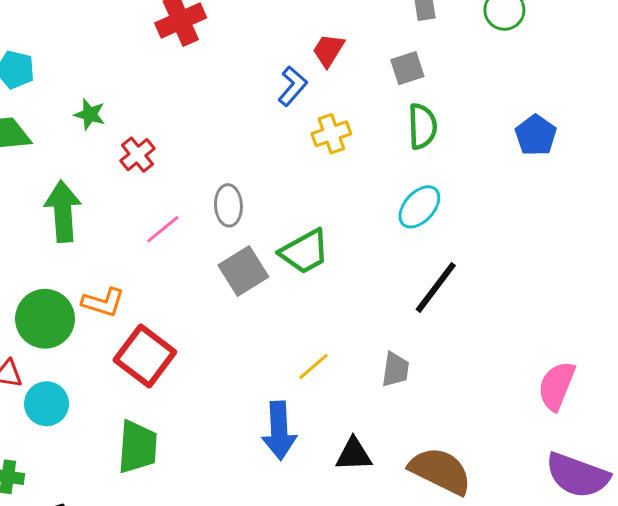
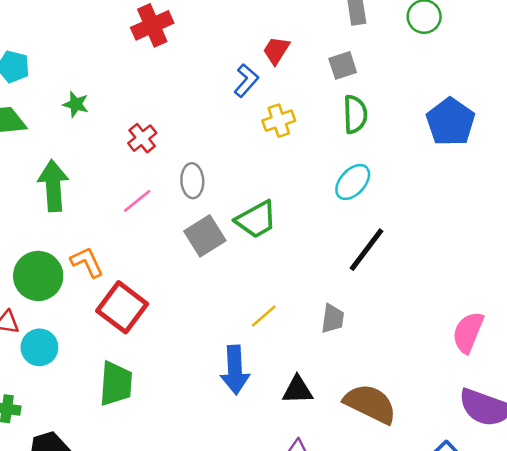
blue pentagon: (536, 135) -> (450, 122), size x1.4
red cross: (137, 155) -> (142, 138), moved
orange L-shape: (103, 302) -> (87, 262), turned -132

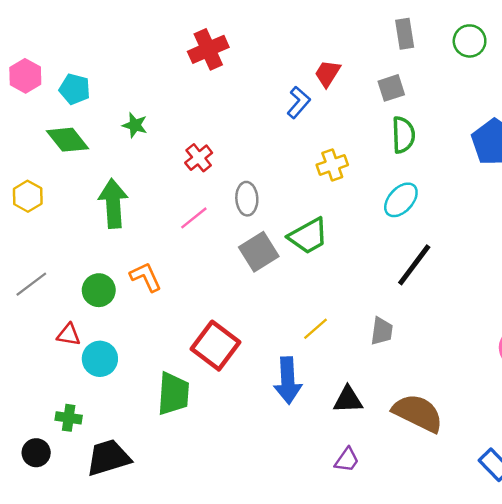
yellow cross: (279, 121) -> (332, 165), moved
green circle: (38, 276) -> (99, 290), size x0.7
red square: (122, 307) -> (216, 346), moved

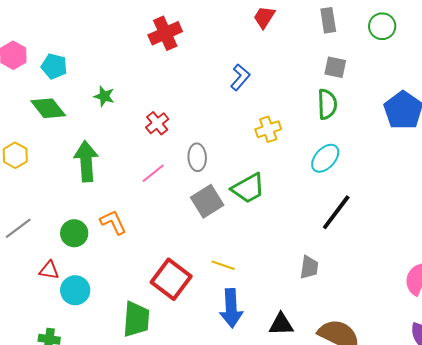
red trapezoid: (327, 73) -> (264, 17), moved
gray square: (391, 88) -> (335, 67), moved, turned 30
yellow line: (315, 329) -> (223, 265), moved, turned 60

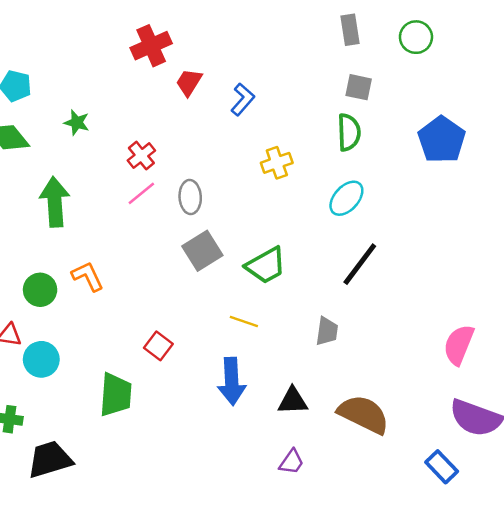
red trapezoid: (264, 17) -> (189, 82), moved
pink line: (153, 173) -> (141, 193), moved
green trapezoid: (248, 188) -> (266, 265), moved
yellow line: (223, 265) -> (244, 322), moved
red square: (171, 279) -> (158, 346), size x0.6

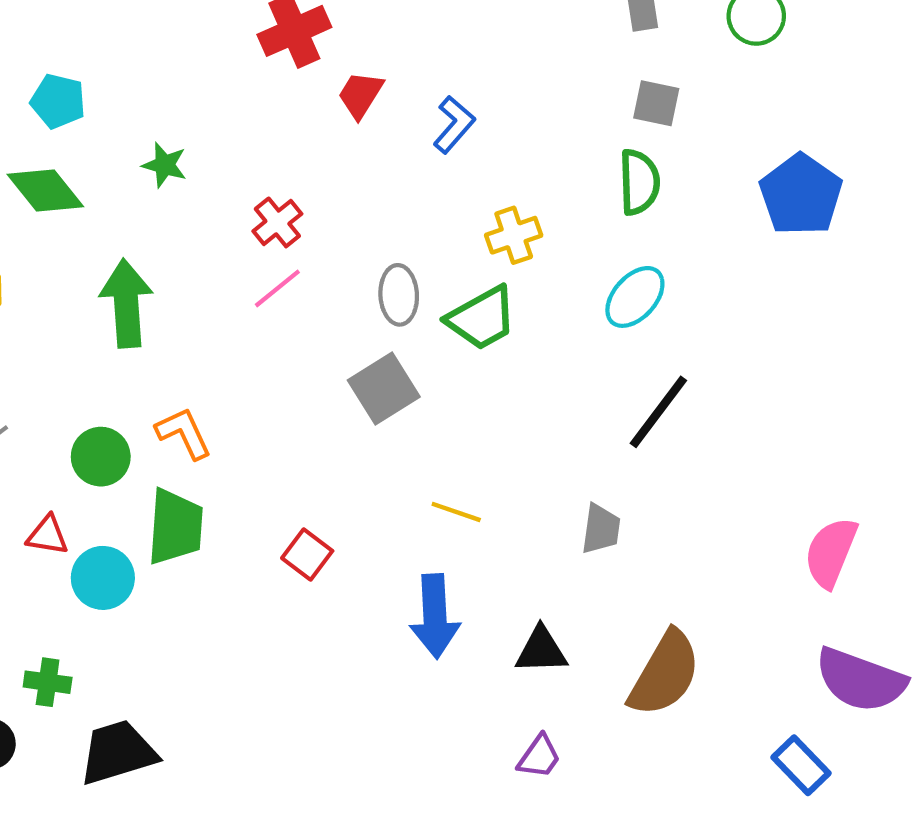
gray ellipse: (190, 197) -> (399, 295), moved
green trapezoid: (266, 265) -> (482, 318), moved
green trapezoid: (116, 395) -> (175, 527), moved
brown semicircle: (364, 414) -> (665, 674), turned 94

